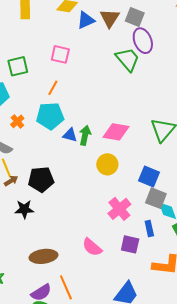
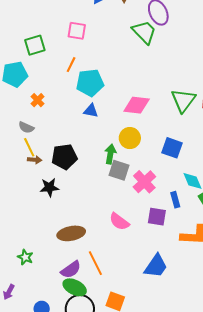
cyan pentagon: (50, 116) -> (90, 83), moved
green arrow: (85, 135) -> (110, 154), moved
brown arrow: (11, 181) -> (35, 160), turned 40
gray square: (156, 198) -> (119, 170), moved

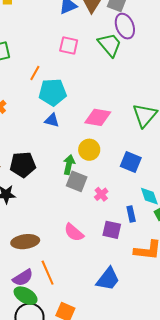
pink square: (77, 31) -> (69, 46), moved
pink cross: (144, 182) -> (101, 194), size x0.6

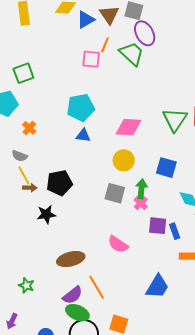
orange line: (35, 73) -> (105, 45), moved
green arrow: (69, 165) -> (141, 189), moved
blue rectangle: (131, 214) -> (175, 231), moved
purple square: (112, 230) -> (158, 226), moved

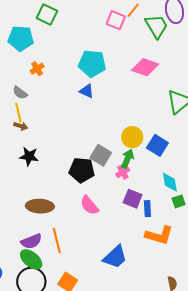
green square: (23, 73) -> (47, 14), turned 30
pink diamond: (128, 127) -> (145, 67), moved
yellow circle: (124, 160) -> (132, 137), moved
black pentagon: (59, 183) -> (82, 170), moved

